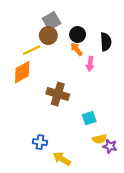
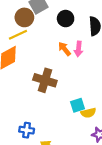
brown circle: (48, 36) -> (24, 17), moved
orange arrow: (77, 49) -> (64, 49), moved
yellow semicircle: (100, 139) -> (88, 113), moved

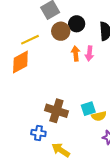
brown circle: (24, 17) -> (61, 31), moved
orange arrow: (64, 49) -> (76, 53), turned 32
brown cross: (45, 80) -> (56, 111), moved

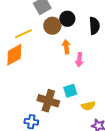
pink arrow: (89, 53) -> (79, 60), moved
cyan square: (88, 109) -> (70, 91), moved

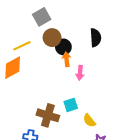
black circle: (67, 19) -> (63, 47), moved
yellow semicircle: (88, 106) -> (89, 121), turned 64

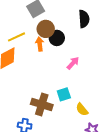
black semicircle: (96, 38) -> (84, 19), moved
orange arrow: (67, 59) -> (40, 44), moved
pink arrow: (80, 73) -> (73, 63), turned -144

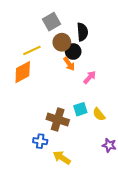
black semicircle: (84, 19) -> (82, 32), moved
orange arrow: (40, 44) -> (69, 64), moved, turned 152
yellow semicircle: (82, 109) -> (99, 114), moved

